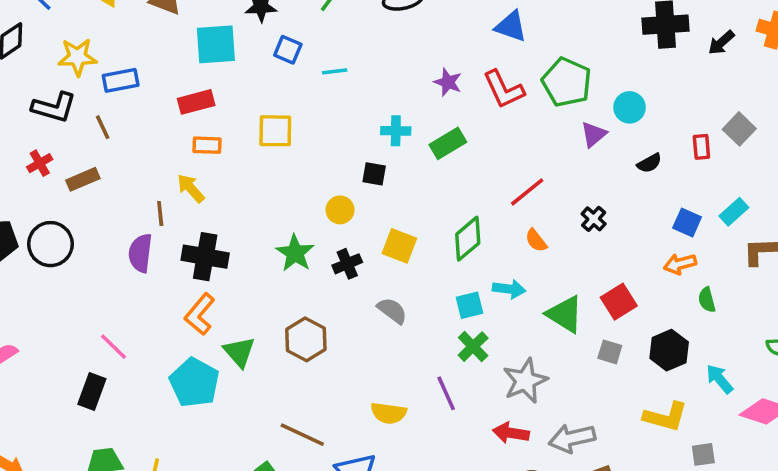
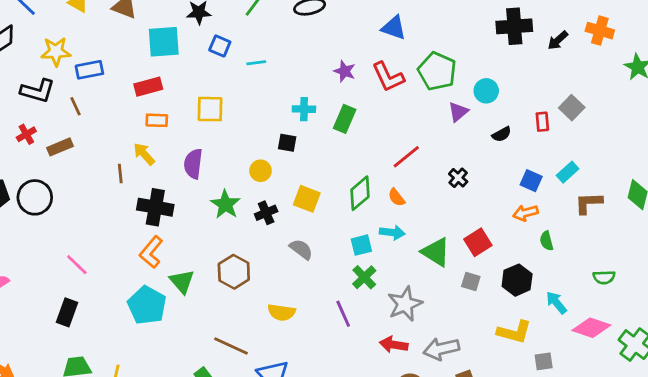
green rectangle: (448, 143) -> (345, 119), turned -36
orange semicircle: (536, 240) -> (396, 197), moved
purple semicircle: (140, 253) -> (193, 164), moved
pink line: (113, 347) -> (77, 265), moved
yellow semicircle: (389, 413) -> (282, 312), moved

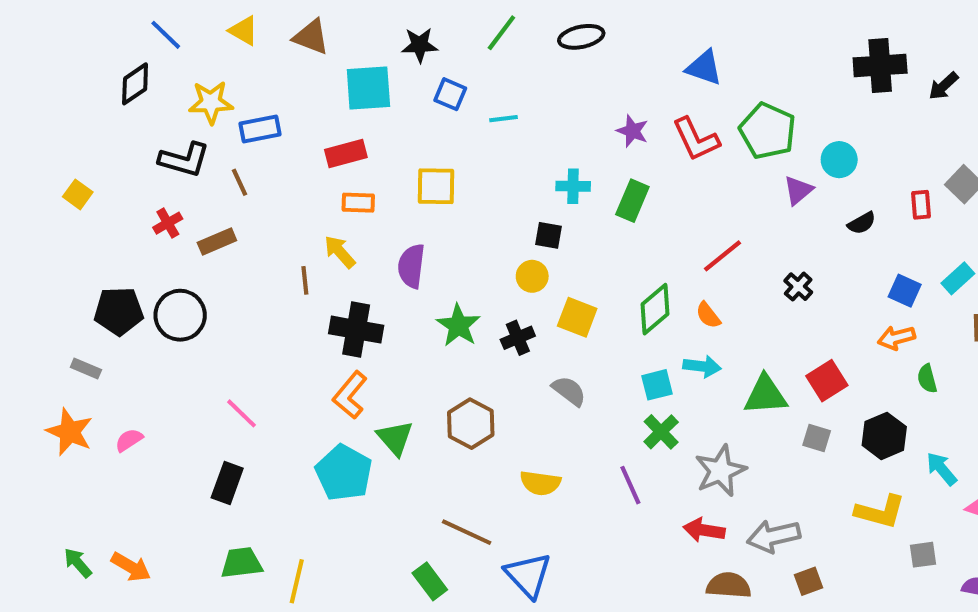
yellow circle: (260, 171) -> (532, 276), moved
green triangle: (436, 252) -> (765, 395), turned -36

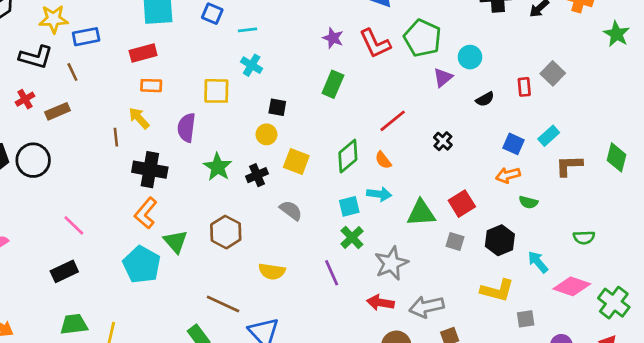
yellow square: (436, 186) -> (216, 91), moved
cyan cross: (573, 186) -> (252, 65), moved, turned 30
green semicircle: (927, 379) -> (528, 202), turned -60
black rectangle: (227, 483) -> (64, 271), turned 45

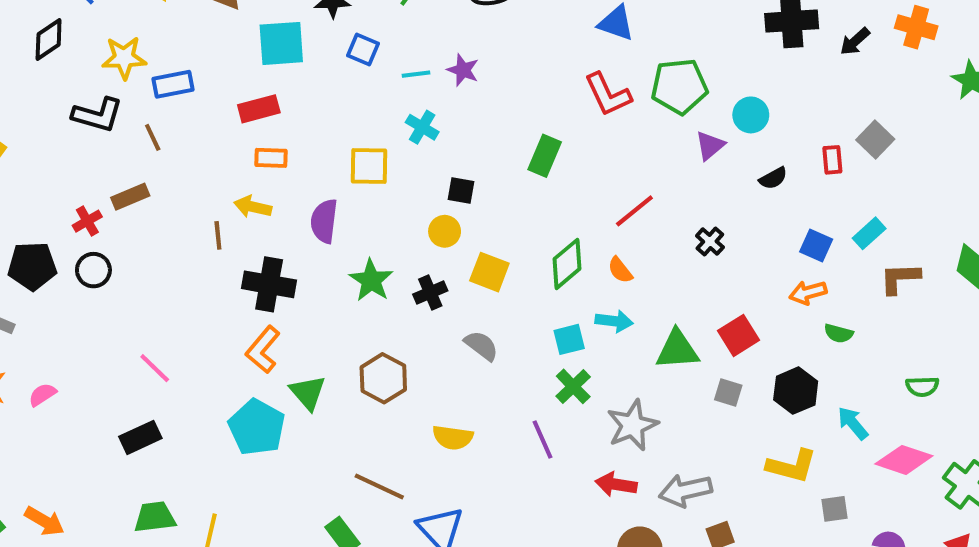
purple star: (333, 38) -> (463, 70), moved
green pentagon: (423, 38) -> (679, 86), turned -30
red cross: (25, 99) -> (87, 221), moved
yellow arrow: (139, 118) -> (253, 207), turned -35
black circle: (33, 160) -> (93, 270), size x0.7

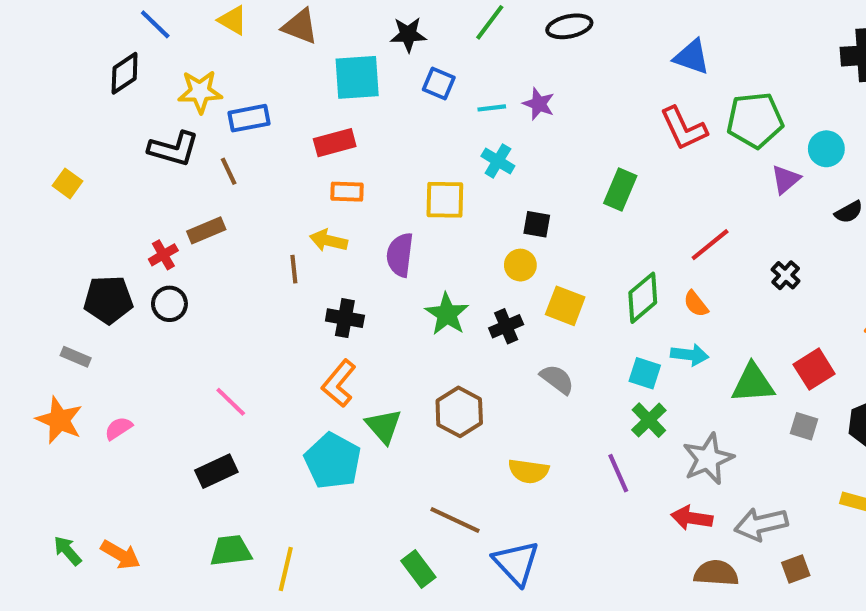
black cross: (269, 284) -> (345, 318), size x0.7
cyan square: (569, 339) -> (645, 373), turned 32

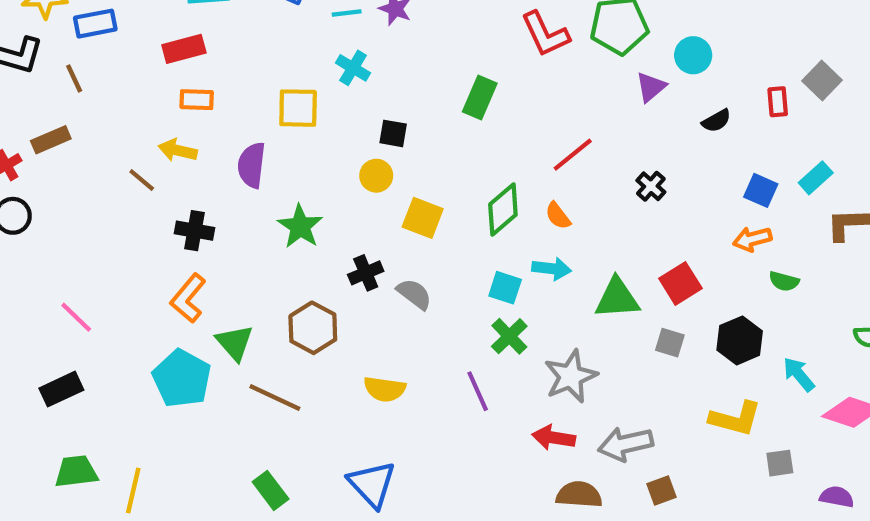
brown line: (294, 269) -> (142, 180), turned -44
black cross: (506, 326) -> (366, 273), moved
brown line: (455, 520) -> (275, 398), moved

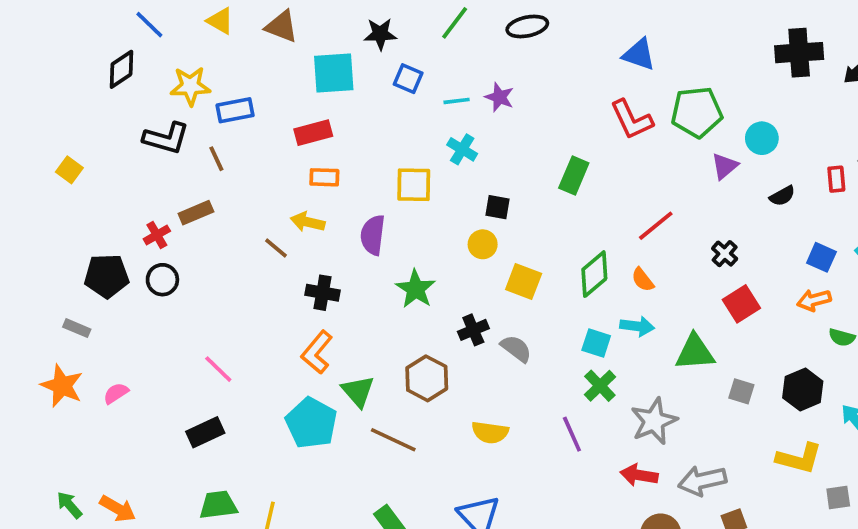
red square: (680, 283) -> (741, 304), moved

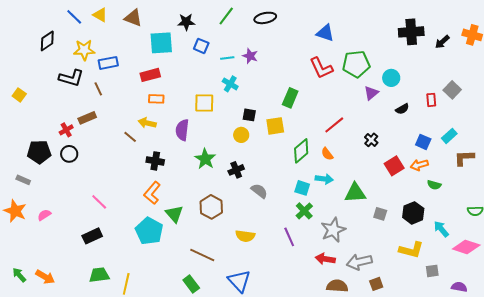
blue line: (149, 25) -> (74, 17), moved
yellow square: (524, 282) -> (275, 126), moved, turned -30
red square: (741, 304) -> (394, 166), moved
black cross: (473, 330) -> (236, 170), moved
brown line: (393, 440) -> (202, 255), moved

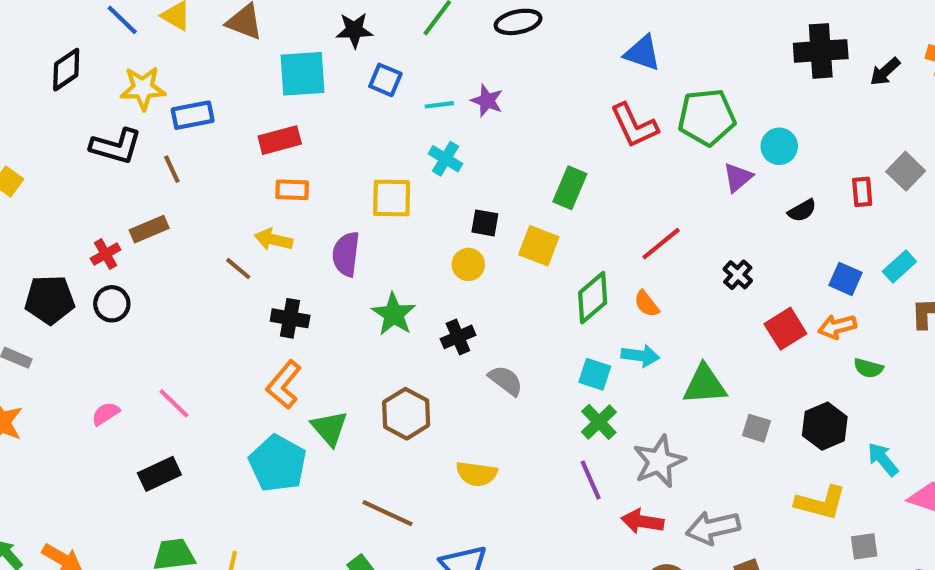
yellow square: (275, 126) -> (539, 246), turned 30
pink semicircle: (44, 215) -> (106, 414), moved
purple line: (289, 237) -> (591, 480), moved

